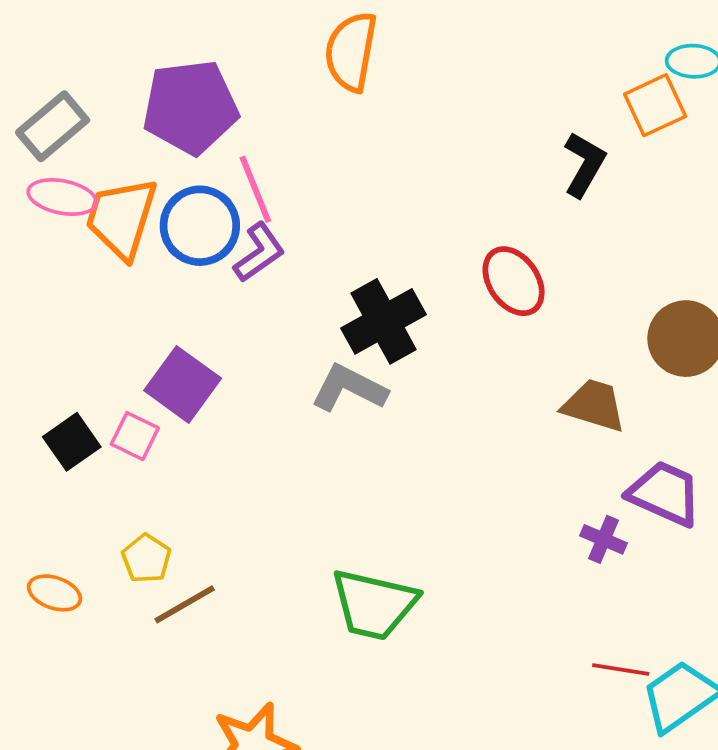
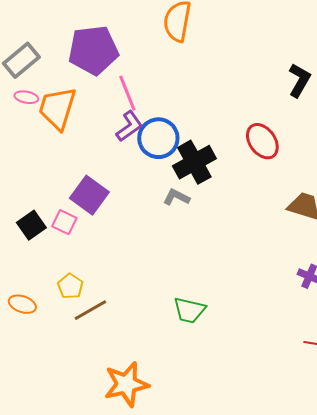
pink ellipse: (62, 197) -> (26, 97), size x0.7
blue circle: (200, 226) -> (158, 138), moved
gray L-shape: (349, 388) -> (176, 197), size x0.7
green trapezoid: (374, 604) -> (189, 310), size x0.7

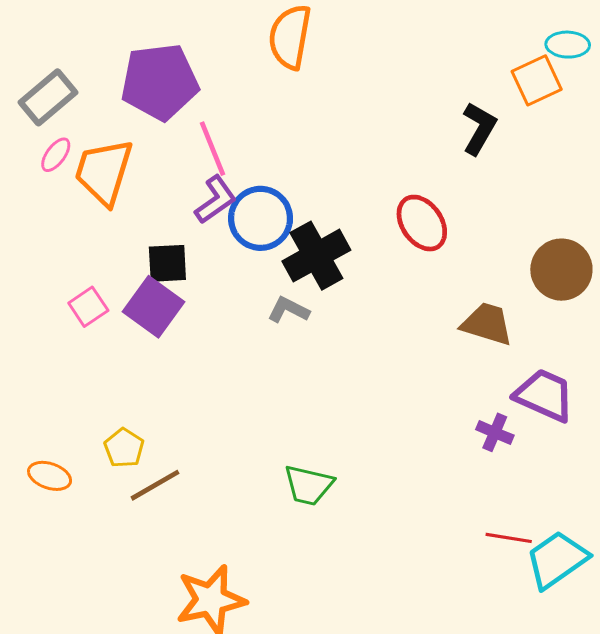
pink ellipse: (26, 97) -> (56, 155), turned -65
pink square: (64, 222) -> (88, 307), moved, turned 30
black square: (31, 225) -> (167, 263), moved, turned 32

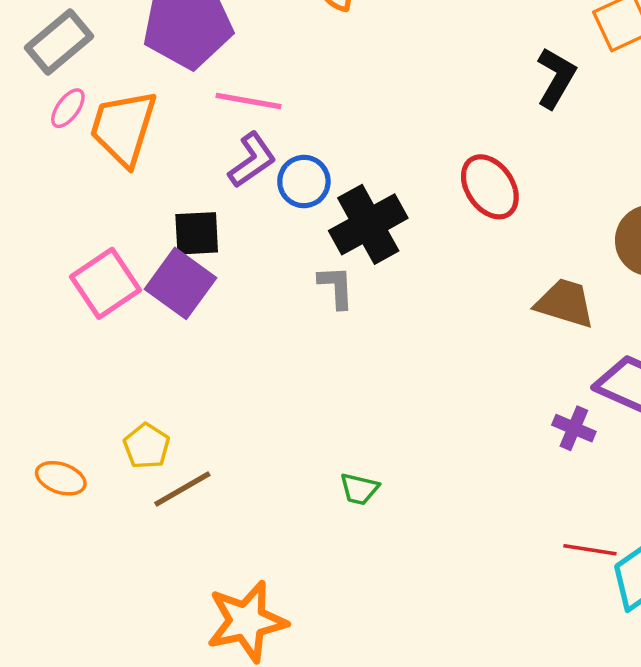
pink line: (212, 149) -> (249, 101), turned -58
blue circle: (261, 218) -> (304, 181), size x0.7
pink square: (88, 307) -> (105, 283), size x1.5
gray L-shape: (288, 310) -> (336, 287), turned 60
green trapezoid: (309, 485) -> (359, 489), size x0.7

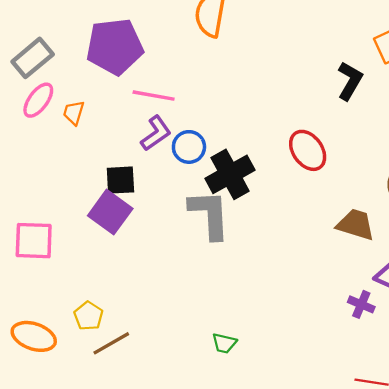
pink ellipse: (68, 108) -> (38, 100), size x1.4
orange trapezoid: (123, 128) -> (74, 113), size x0.5
pink square: (105, 283) -> (34, 241), moved, turned 36
gray L-shape: (336, 287) -> (209, 214), size x1.8
orange ellipse: (61, 478) -> (34, 336), size x1.4

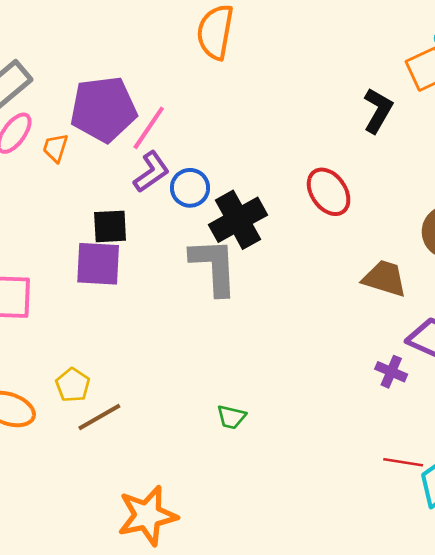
purple pentagon: (115, 47) -> (103, 109), moved
pink line: (154, 96) -> (149, 128), turned -66
purple square: (110, 212) -> (98, 264), turned -33

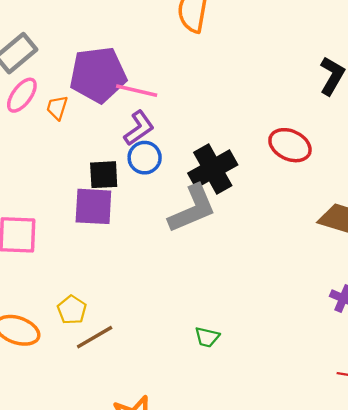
pink line: (149, 128) -> (137, 91), turned 69
blue circle: (190, 188) -> (145, 158), moved
red ellipse: (329, 192) -> (290, 145), turned -30
gray L-shape: (214, 266) -> (192, 209), turned 70

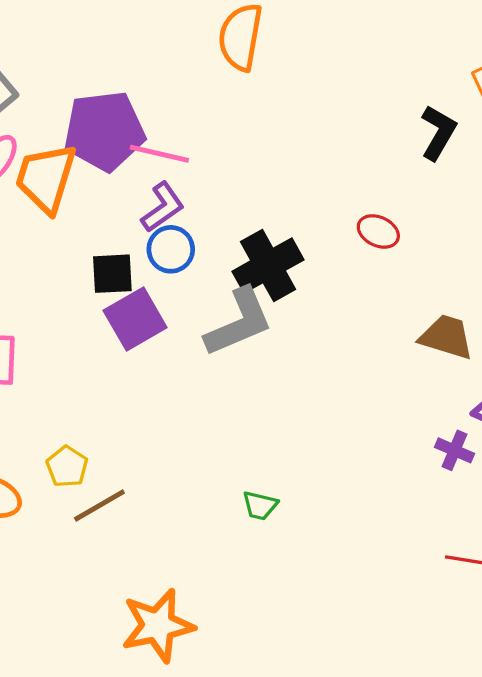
orange trapezoid: (57, 108) -> (46, 178), size x2.0
red ellipse: (290, 145) -> (378, 231), size x0.7
purple square: (93, 206) -> (135, 319), moved, turned -33

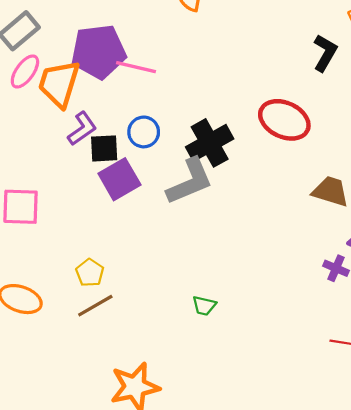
purple L-shape: (163, 207) -> (82, 129), moved
red ellipse: (378, 231) -> (284, 120), size x1.8
yellow pentagon: (67, 467) -> (90, 273), moved

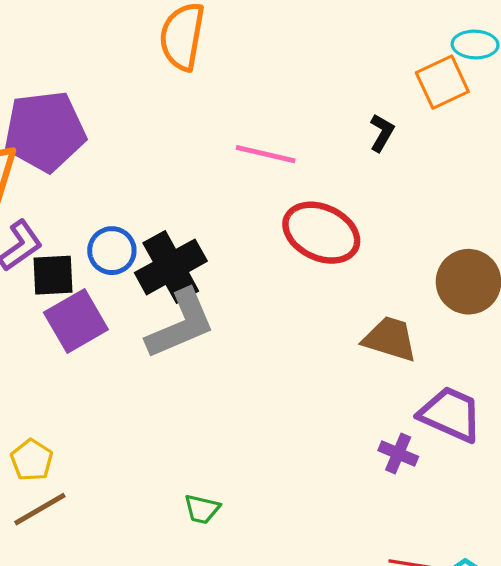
black L-shape: (325, 53) -> (382, 133), size x0.7
pink line: (136, 67) -> (266, 154), moved
black cross: (210, 143) -> (171, 267), moved

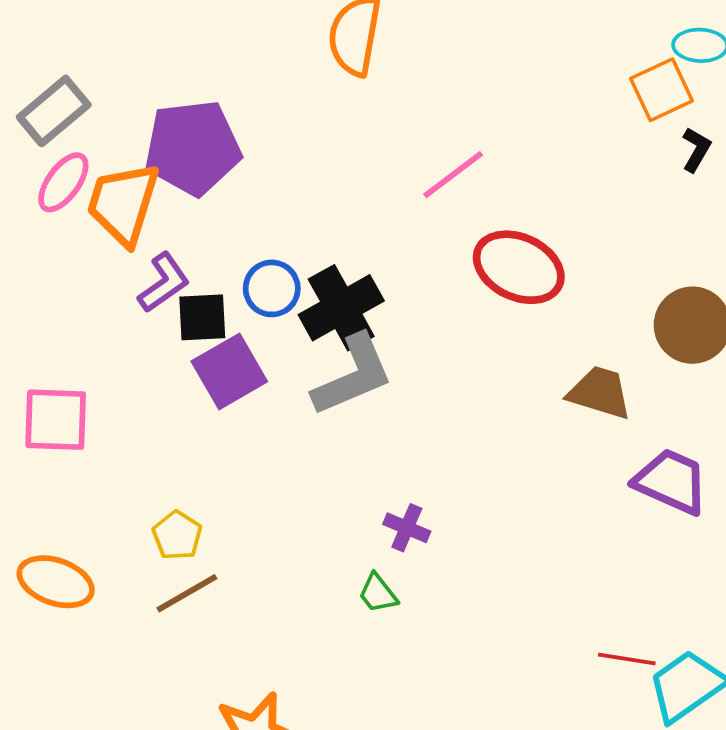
black L-shape: (382, 133) -> (696, 150), moved
pink line: (266, 154) -> (453, 175), turned -50
purple cross: (398, 453) -> (407, 528), moved
green trapezoid: (202, 509) -> (378, 593), turned 39

